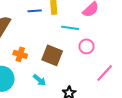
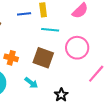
cyan line: (70, 28) -> (50, 30), moved
pink circle: (87, 46) -> (77, 48), size x1.5

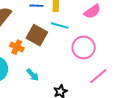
brown square: (43, 58) -> (37, 35), moved

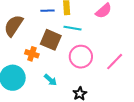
pink circle: (84, 48) -> (81, 57), moved
pink line: (98, 76) -> (115, 62), moved

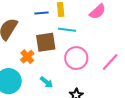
brown square: (51, 40) -> (46, 42), turned -30
orange cross: (32, 54) -> (27, 57), turned 32

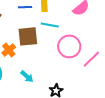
pink circle: (76, 58) -> (69, 46), moved

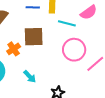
cyan line: (50, 25) -> (67, 23), moved

